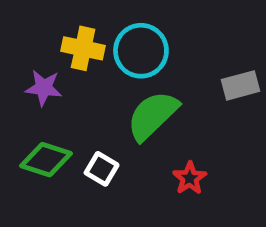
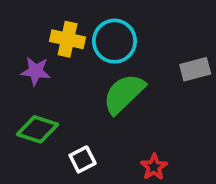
white square: (102, 169) -> (83, 159), moved, turned 32
red star: (190, 178) -> (154, 167), moved

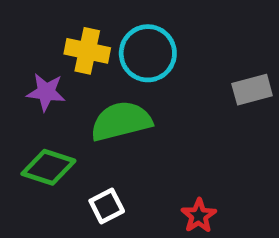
green semicircle: (124, 94) -> (121, 121), moved, turned 30

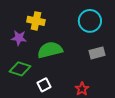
cyan circle: (148, 53) -> (90, 21), moved
gray rectangle: (252, 90) -> (97, 53), moved

